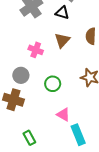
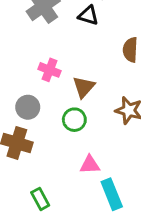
brown triangle: (62, 40) -> (84, 87), moved
pink triangle: (63, 115) -> (90, 165), turned -32

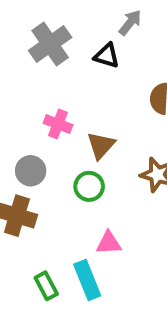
cyan rectangle: (112, 194) -> (87, 280), moved

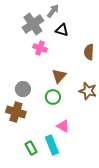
gray arrow: (130, 23) -> (53, 11), moved
pink cross: (58, 124) -> (40, 48), moved
pink triangle: (109, 243) -> (63, 126), turned 32

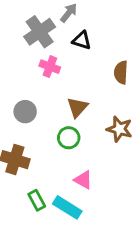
gray circle: (23, 89) -> (25, 112), moved
cyan rectangle: (52, 145) -> (67, 207), turned -36
green rectangle: (31, 148) -> (37, 200), moved

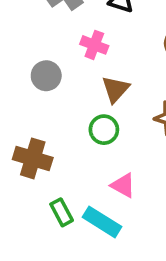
pink cross: (50, 67) -> (94, 45), moved
gray circle: (25, 112) -> (46, 76), moved

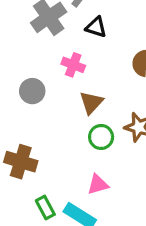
green circle: (104, 130) -> (101, 137), moved
pink triangle: (123, 185) -> (98, 185), turned -45

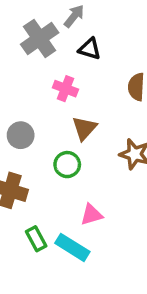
gray circle: (32, 91) -> (21, 135), moved
green circle: (101, 137) -> (67, 165), moved

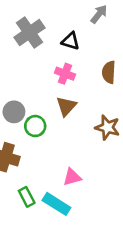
gray arrow: (74, 16) -> (99, 14), moved
pink cross: (65, 89) -> (65, 74), moved
green circle: (67, 165) -> (35, 126), moved

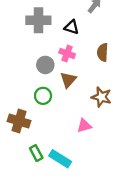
gray cross: (30, 33) -> (38, 20), turned 35
gray circle: (14, 112) -> (45, 65), moved
pink triangle: (72, 177) -> (84, 126), moved

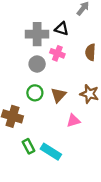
gray cross: (38, 20) -> (37, 34), moved
brown triangle: (68, 80) -> (58, 95), moved

